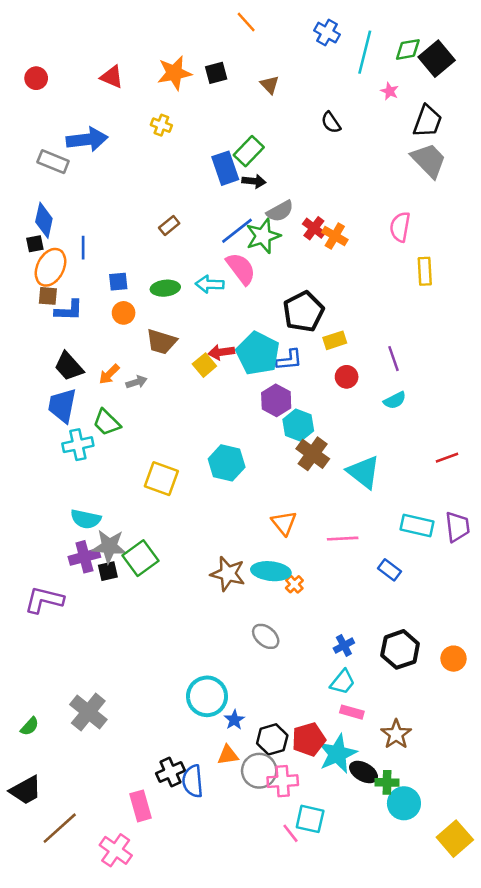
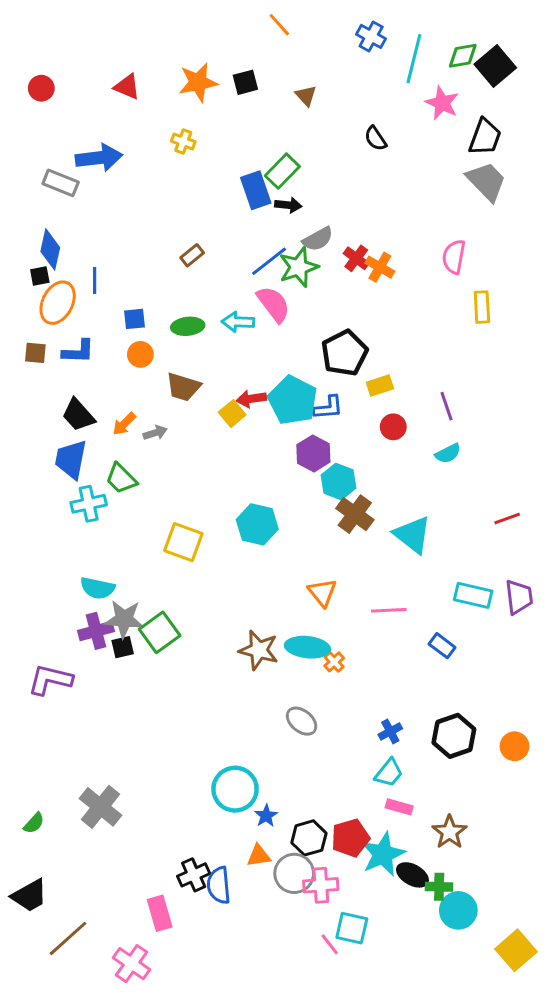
pink star: (390, 91) -> (442, 103), size x1.6
brown square: (48, 296) -> (35, 353), moved

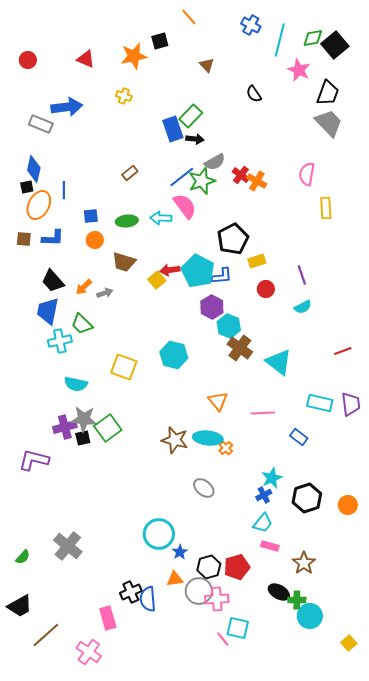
black square: (245, 82) -> (160, 41), moved
cyan semicircle: (98, 588) -> (76, 384), moved
cyan star: (383, 854) -> (272, 478), moved, size x0.7
yellow square: (516, 950) -> (349, 643), size x0.6

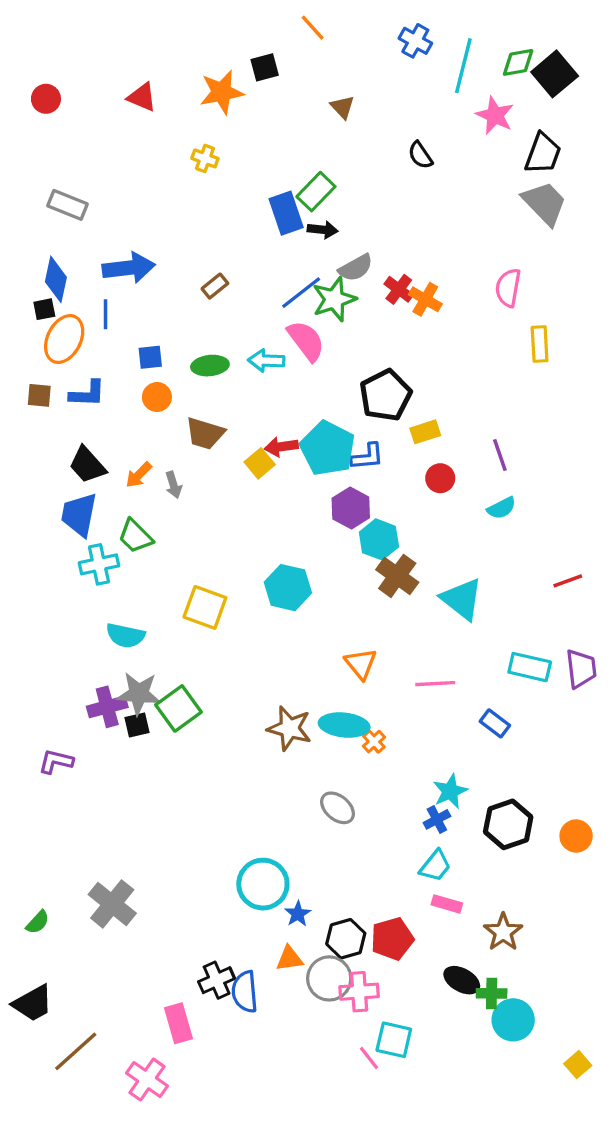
blue arrow: (67, 107) -> (129, 268), moved
gray arrow: (105, 293) -> (174, 485), turned 91
purple L-shape: (34, 460) -> (56, 761), size x0.7

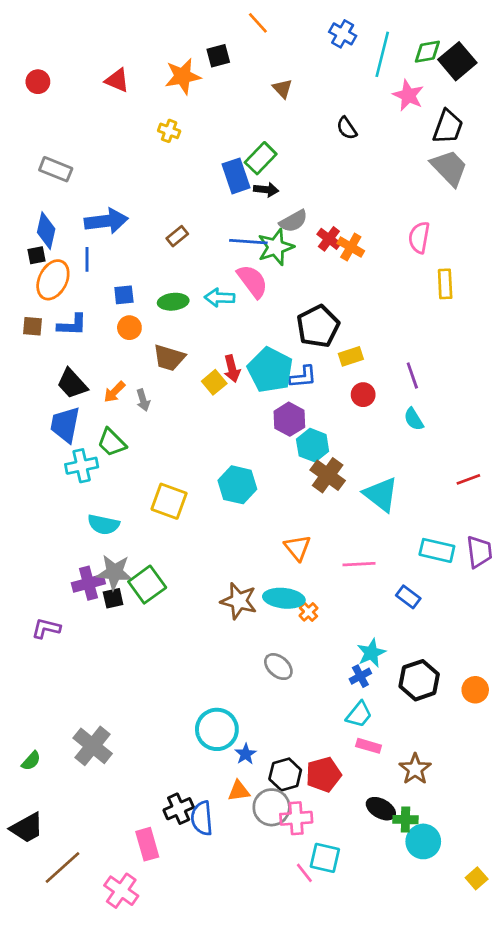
blue line: (301, 293) -> (248, 242), turned 42
red arrow: (281, 447) -> (232, 369), turned -96
cyan semicircle: (502, 508) -> (414, 419), turned 85

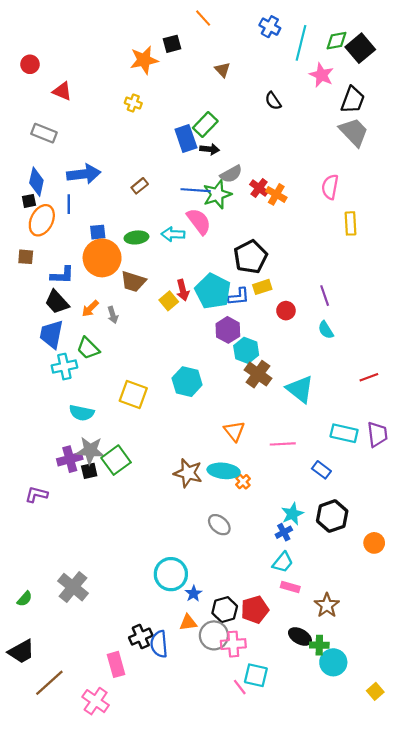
red triangle: (117, 80) -> (62, 91), moved
blue L-shape: (72, 325) -> (62, 275), moved
orange circle: (129, 328) -> (102, 258), size x2.0
yellow rectangle: (351, 356) -> (262, 287), moved
black hexagon: (419, 680) -> (332, 516), moved

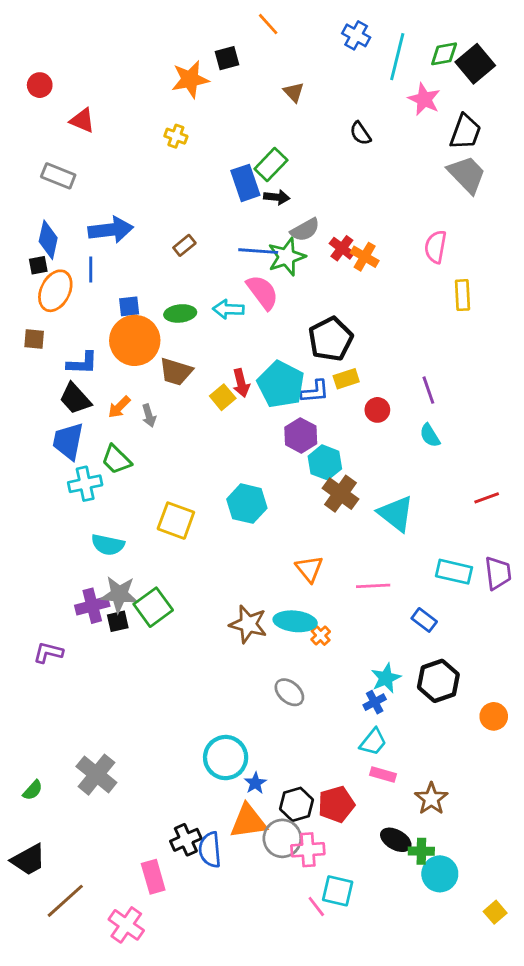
orange triangle: (188, 623) -> (248, 821), size x1.6

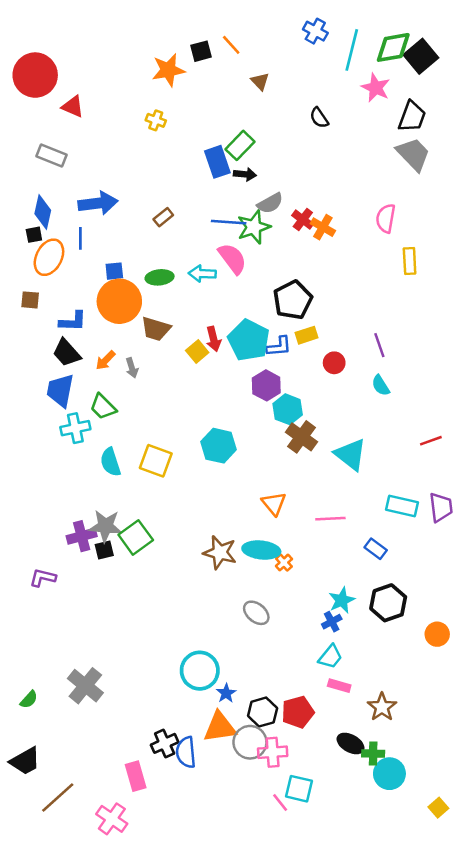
orange line: (268, 24) -> (231, 45), moved
green diamond: (444, 54) -> (393, 47), size x1.4
red circle: (40, 85) -> (35, 75), size x2.0
cyan semicircle: (108, 545) -> (111, 462), moved, turned 60

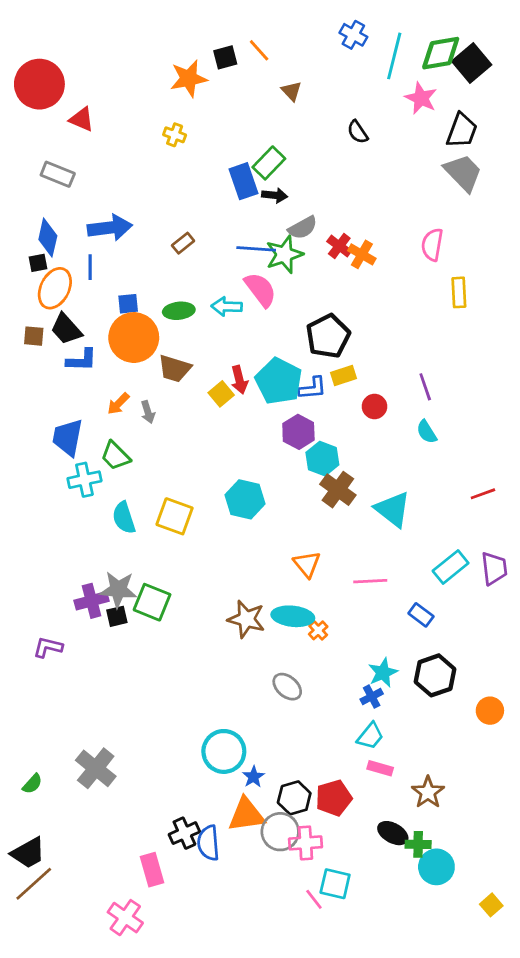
black trapezoid: (67, 353) -> (66, 329), moved
cyan rectangle: (402, 506) -> (451, 567), turned -52
green square: (136, 537) -> (152, 602), turned -32
brown line: (58, 798) -> (34, 884), moved

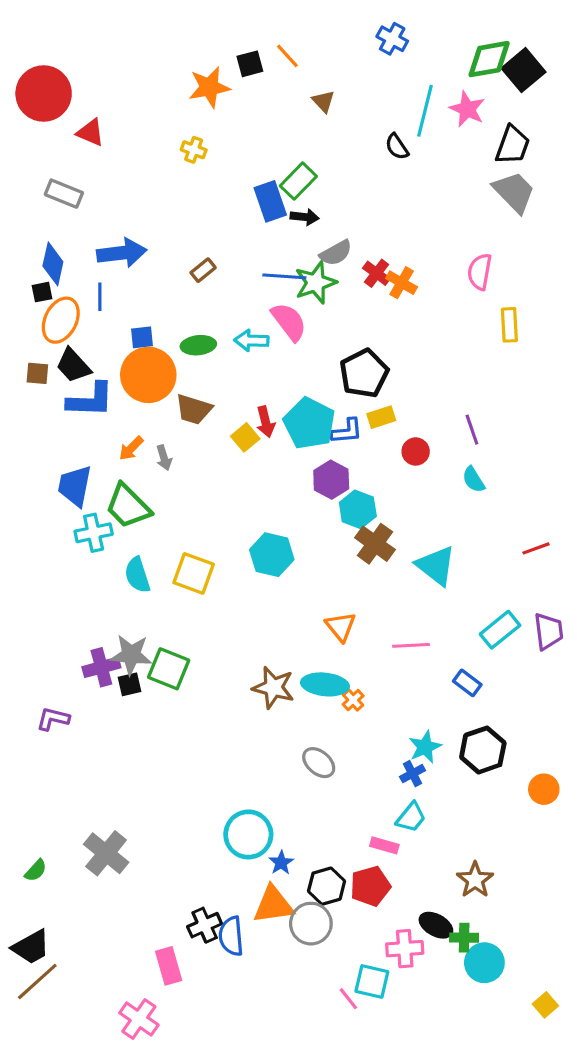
cyan line: (394, 56) -> (425, 111), moved
blue L-shape: (82, 360) -> (90, 400), size x1.4
green trapezoid: (115, 456) -> (128, 506), size x1.4
pink rectangle: (380, 768) -> (384, 845), moved
pink cross: (306, 843) -> (405, 949), moved

